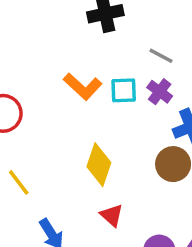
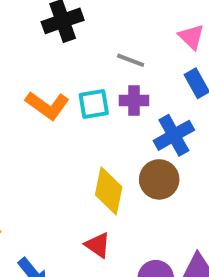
purple cross: (160, 92) -> (134, 101), turned -30
yellow diamond: (99, 165) -> (109, 191), moved

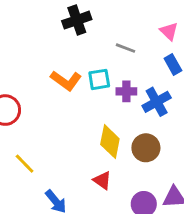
purple cross: (134, 101) -> (126, 91), moved
brown circle: (159, 179) -> (146, 148), moved

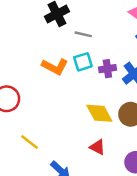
gray line: (125, 48) -> (83, 34), moved
yellow diamond: (110, 142) -> (99, 113), turned -32

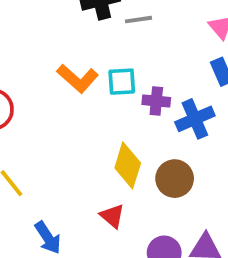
gray line: (83, 34) -> (139, 20), moved, turned -35
yellow diamond: (99, 113) -> (128, 165), turned 32

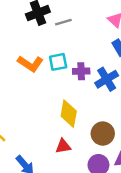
brown circle: (175, 179) -> (103, 134), moved
red triangle: (112, 216) -> (63, 146), turned -42

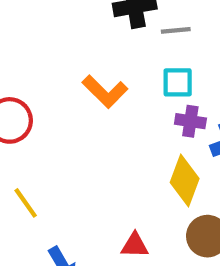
cyan square: (58, 62) -> (178, 82), moved
yellow diamond: (69, 114) -> (185, 181), moved

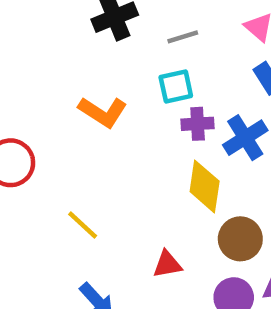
gray line: (176, 30) -> (183, 37), moved
yellow line: (26, 203) -> (83, 225), moved

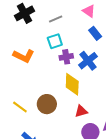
brown circle: (240, 239) -> (47, 104), moved
red triangle: (167, 264) -> (81, 111), moved

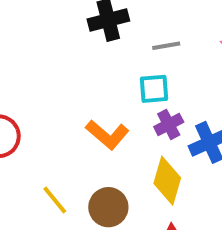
orange L-shape: (24, 56) -> (107, 135), moved
purple cross: (66, 57) -> (169, 124), turned -32

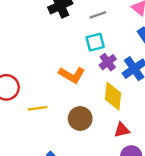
yellow line: (55, 200) -> (37, 108), moved, turned -48

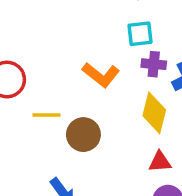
purple cross: (108, 62) -> (154, 64), turned 35
brown circle: (80, 119) -> (83, 135), moved

